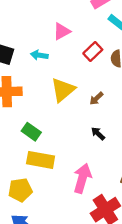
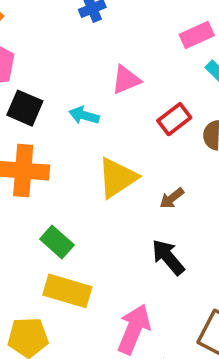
black arrow: (98, 134) -> (168, 257), size x1.5

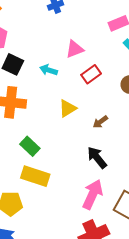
red rectangle: (174, 119) -> (91, 74), moved
yellow triangle: (117, 178) -> (68, 108), size x0.7
pink arrow: (134, 329) -> (93, 194), moved

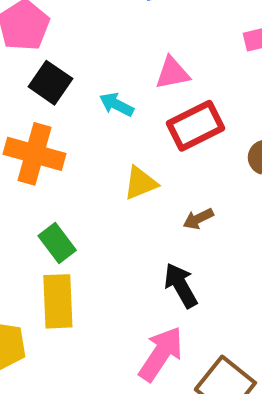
red rectangle: (91, 74) -> (196, 126), size x1.4
yellow rectangle: (35, 176) -> (58, 301), turned 60

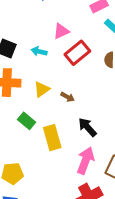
yellow triangle: (140, 183) -> (42, 89), moved
brown arrow: (198, 219) -> (68, 97), moved, turned -112
yellow rectangle: (58, 301) -> (52, 138), moved

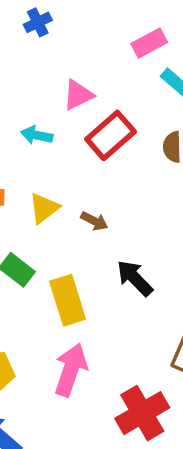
pink arrow: (86, 160) -> (71, 370), moved

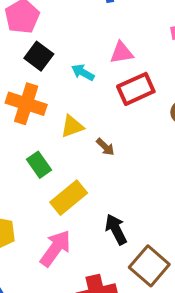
black arrow: (135, 278) -> (116, 229), moved
yellow rectangle: (68, 300) -> (69, 198), turned 51

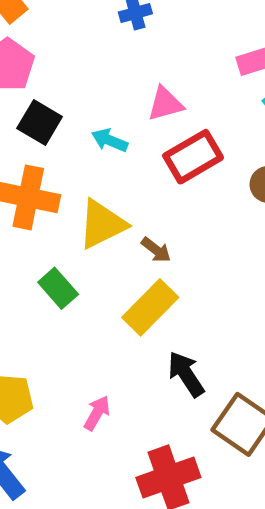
yellow triangle: (72, 126) -> (102, 224), size x1.4
yellow rectangle: (69, 198) -> (150, 307), moved
pink arrow: (55, 248) -> (97, 413), size x0.6

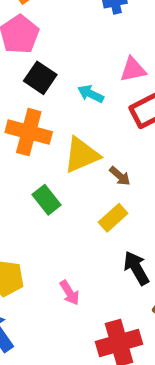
yellow rectangle: (150, 307) -> (113, 218), size x0.7
pink arrow: (97, 413) -> (70, 293), turned 115

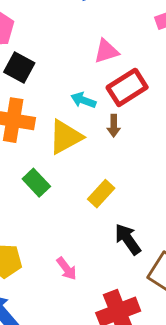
cyan arrow: (91, 94) -> (83, 100), moved
brown arrow: (120, 176) -> (114, 126), moved, turned 55

